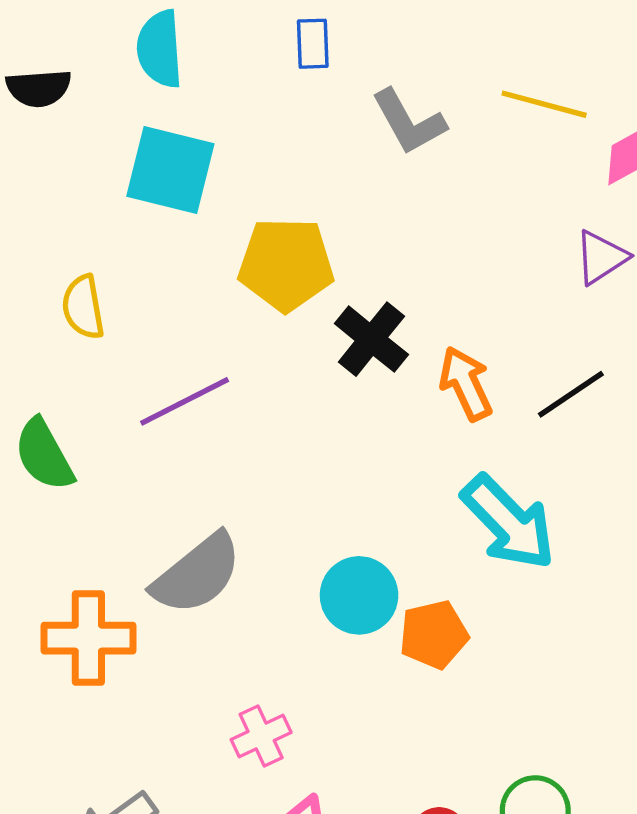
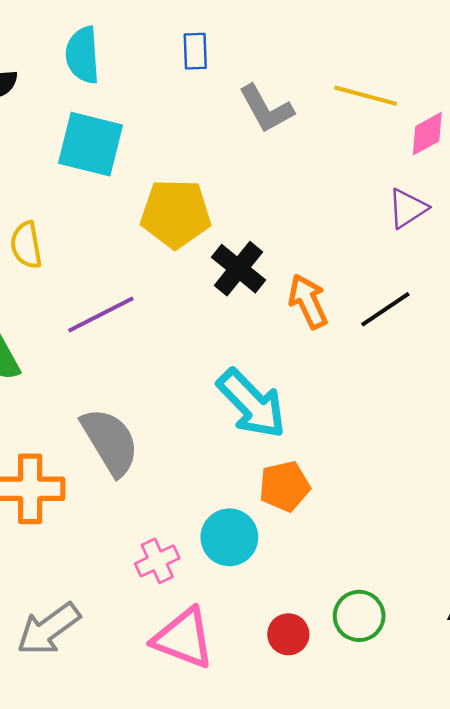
cyan arrow: (509, 522) -> (252, 404), moved
gray semicircle: (197, 574) -> (110, 442), turned -82
cyan circle: (359, 595) -> (229, 537), moved

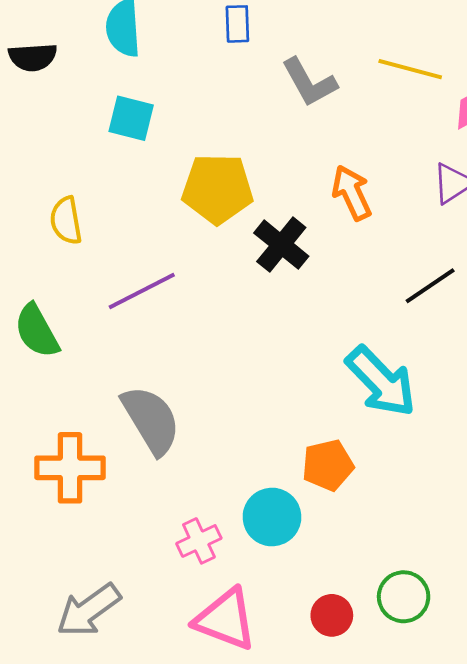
cyan square: (90, 144) -> (131, 118), size x0.7
orange arrow: (308, 301) -> (352, 193), moved
cyan arrow: (252, 404) -> (381, 381), moved

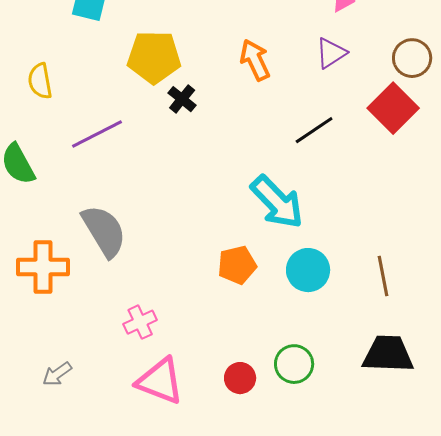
black cross: (281, 245) -> (182, 99), moved, size x0.7
cyan circle: (272, 517) -> (308, 270), moved
gray arrow: (89, 610) -> (57, 374), size x0.6

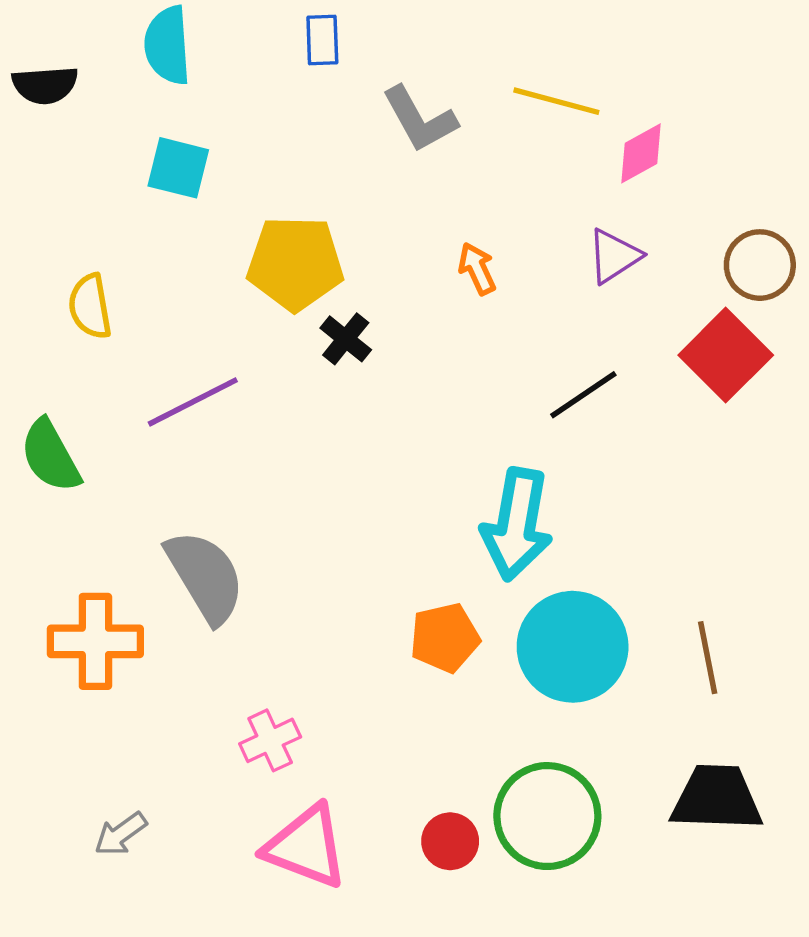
orange arrow: (255, 60) -> (477, 269), size x0.7
cyan arrow: (277, 202) -> (517, 524), turned 54
cyan circle: (308, 270) -> (573, 647), size x1.4
green circle: (294, 364) -> (547, 816), size x1.5

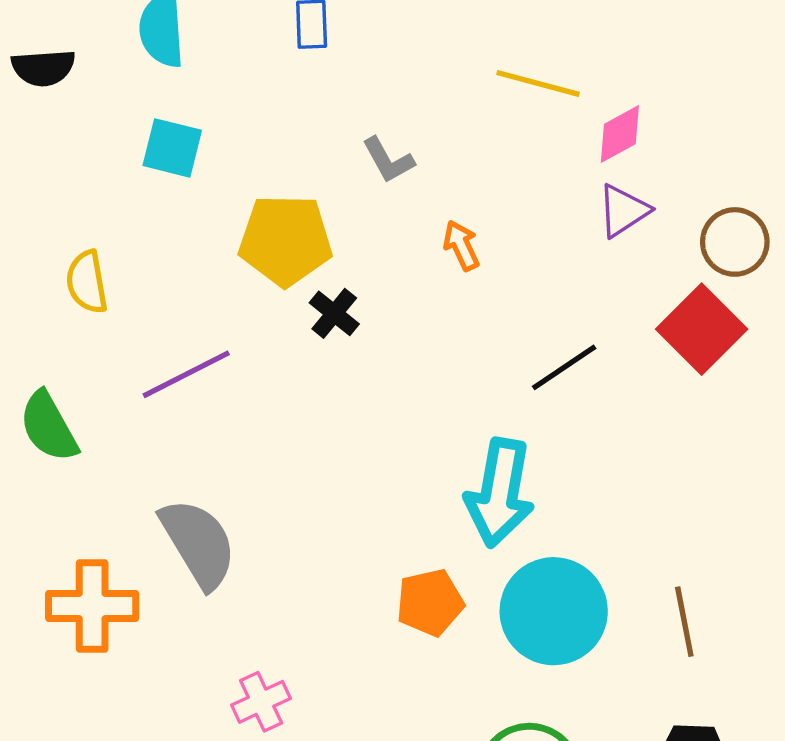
gray L-shape: (420, 119) -> (388, 160), moved, size x0.7
purple triangle: (614, 256) -> (623, 211), moved

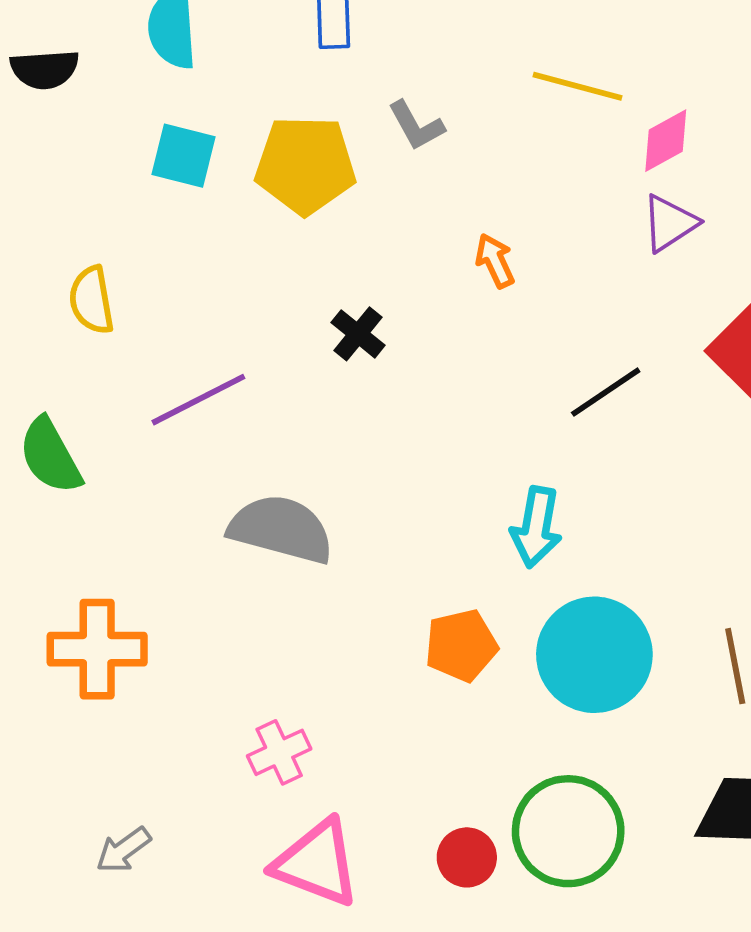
gray L-shape: (388, 160) -> (416, 126), moved
yellow pentagon: (285, 240) -> (305, 165), moved
cyan arrow: (500, 493) -> (536, 527), size x0.7
gray semicircle: (198, 543) -> (281, 529), moved, turned -44

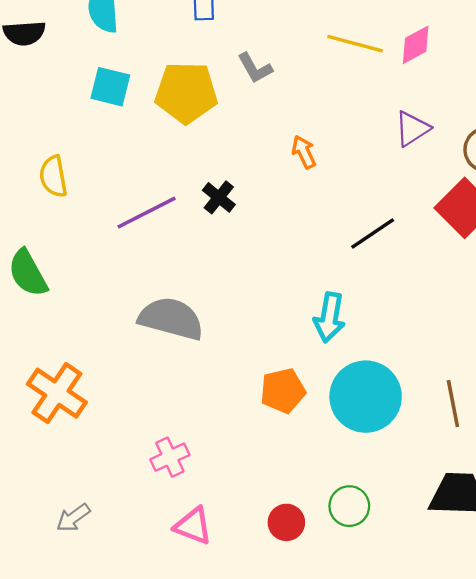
pink diamond: (666, 141) -> (416, 45), moved
purple line: (198, 400) -> (147, 213), moved
orange cross: (97, 649) -> (57, 393), turned 34
green circle: (568, 831) -> (349, 506), size x0.6
pink triangle: (317, 863) -> (193, 526), size x0.7

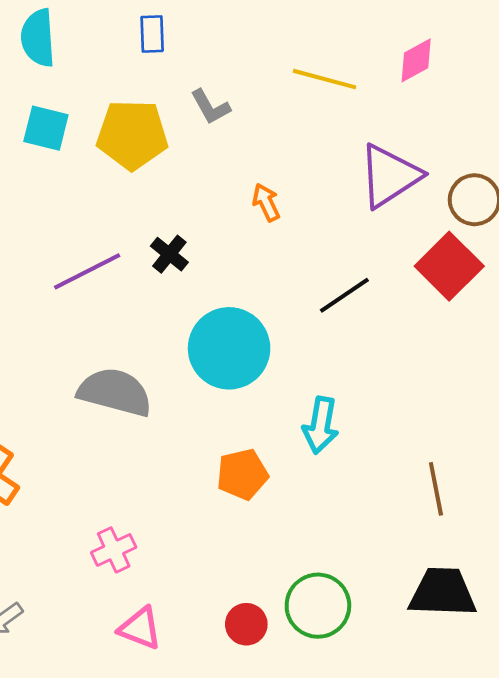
pink diamond: (416, 45) -> (416, 60), moved
purple triangle: (412, 129) -> (390, 176), size x1.6
cyan arrow: (329, 317) -> (321, 425), moved
cyan circle: (366, 397) -> (229, 348), moved
green circle: (349, 506) -> (318, 606), size x1.4

